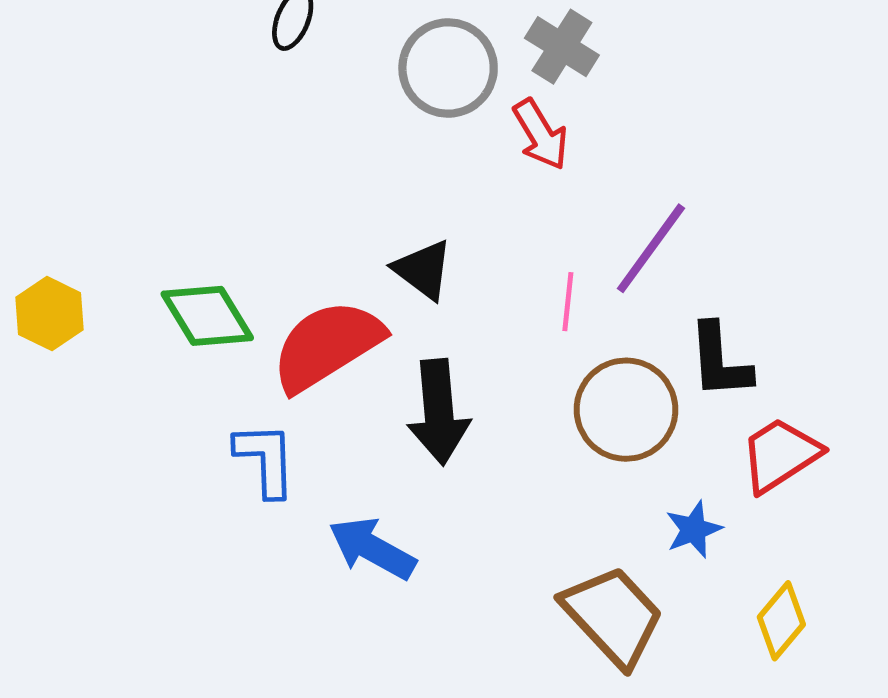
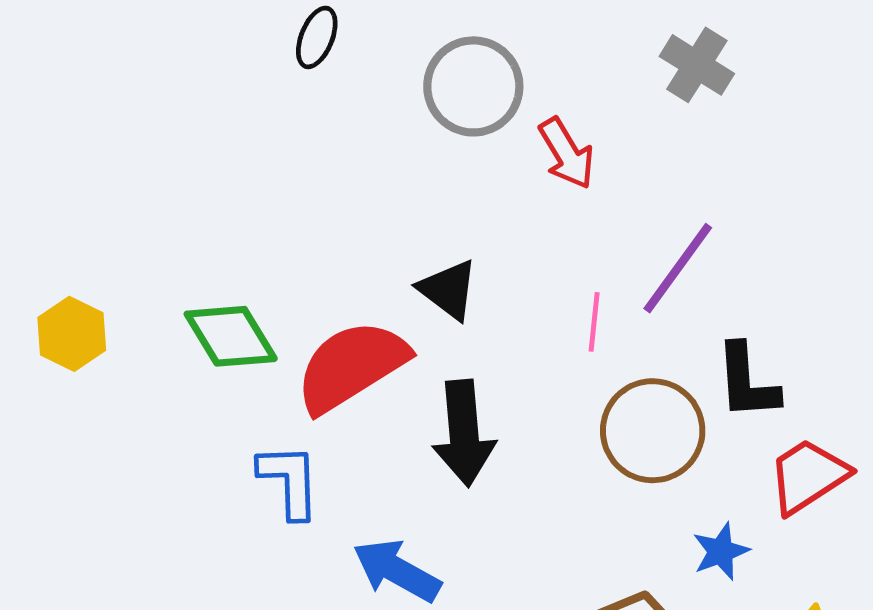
gray cross: (562, 47) -> (697, 65), moved

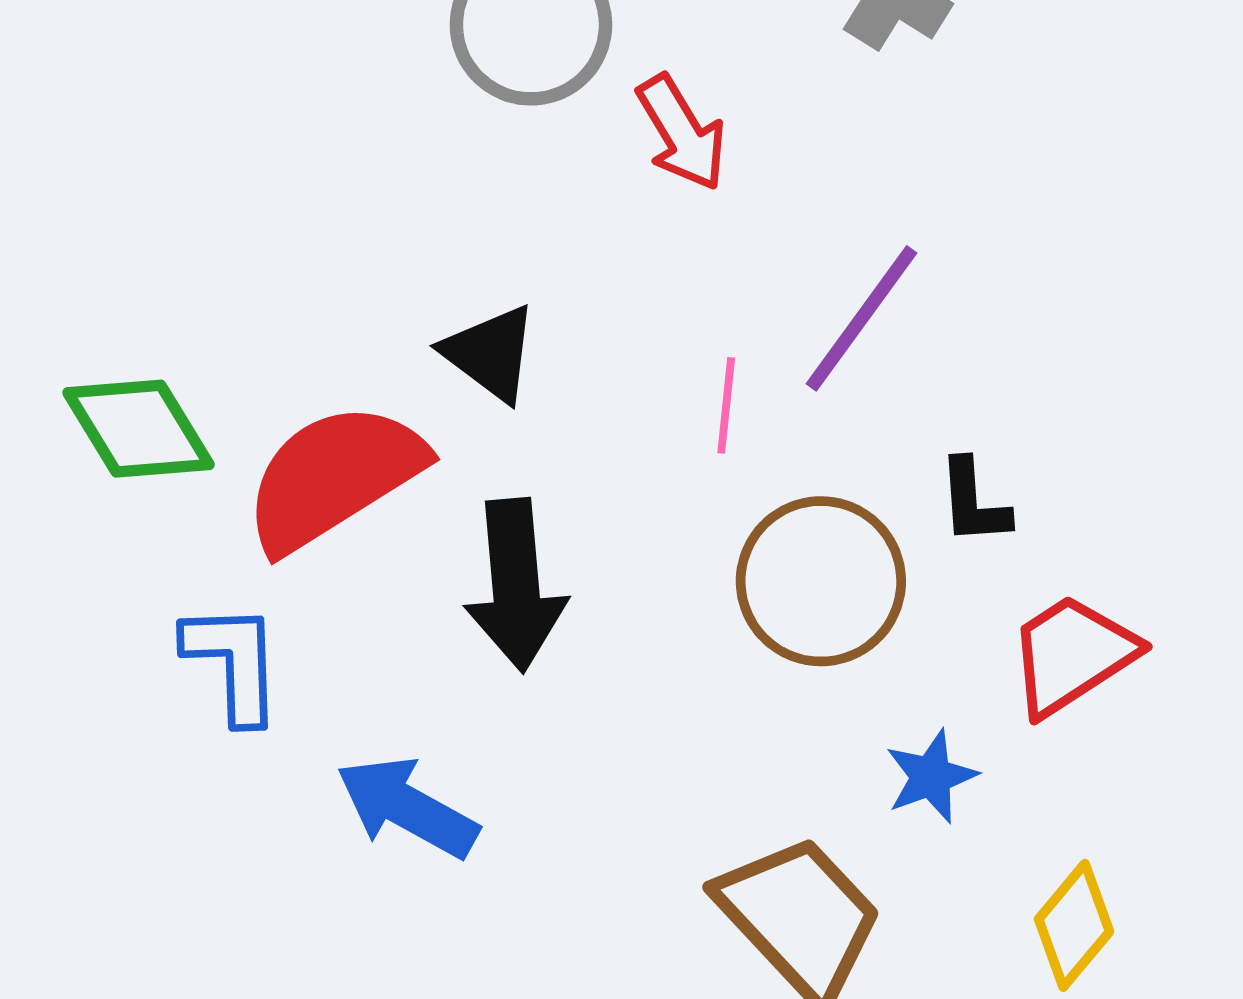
black L-shape: (747, 382) -> (974, 502), size x0.7

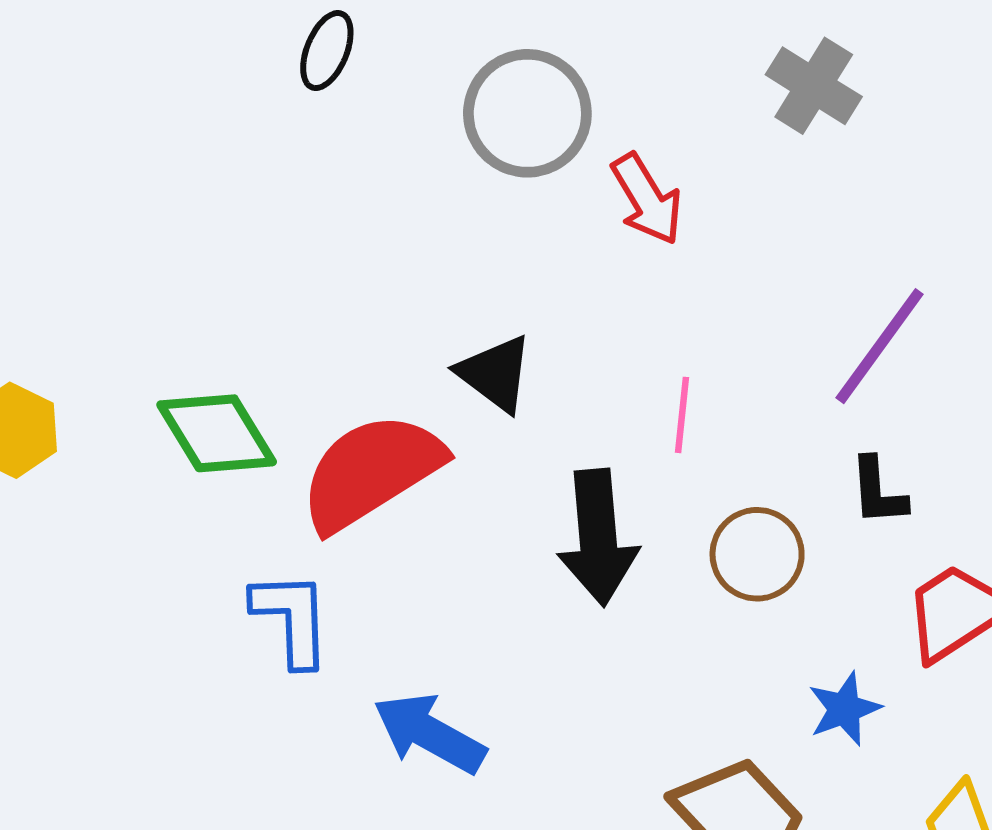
purple line: (861, 318) -> (880, 346), moved
brown circle: (821, 581) -> (757, 554), size x0.7
black arrow: (515, 585) -> (598, 537), moved

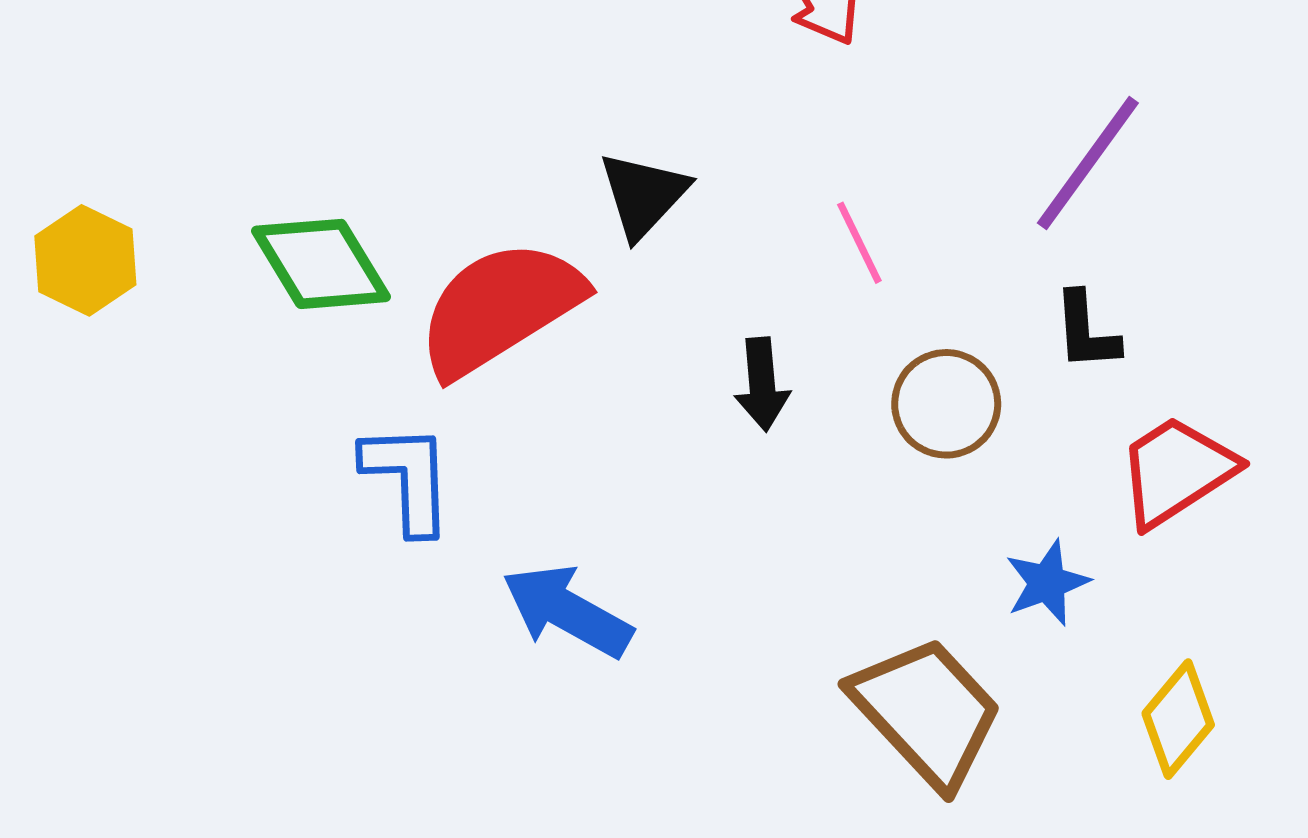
black triangle: (495, 374) -> (643, 195), turned 36
pink line: (682, 415) -> (859, 243), turned -32
black arrow: (598, 537) -> (762, 384), size x0.6

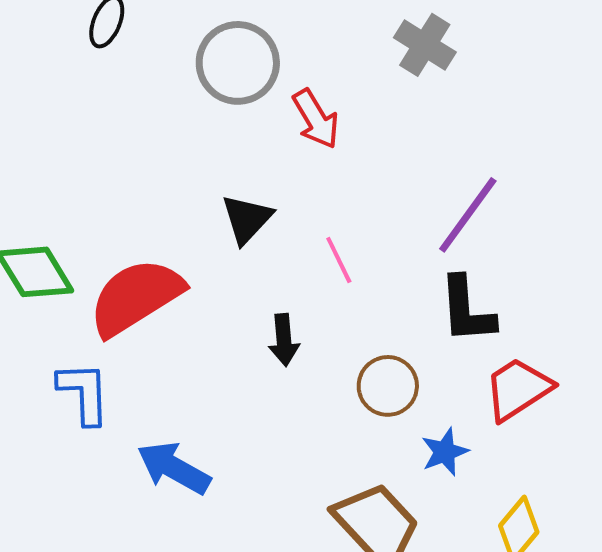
black triangle: (643, 195) -> (247, 219), moved
black L-shape: (1086, 331) -> (467, 310), size x1.5
brown circle: (946, 404) -> (388, 386), moved

